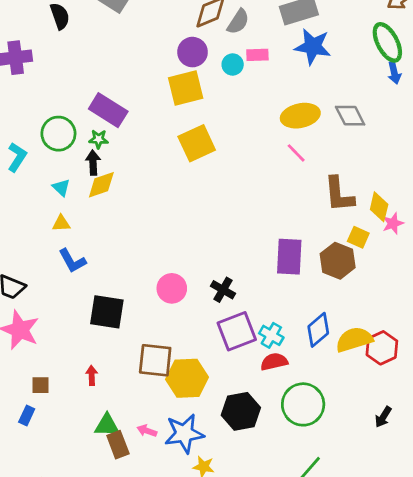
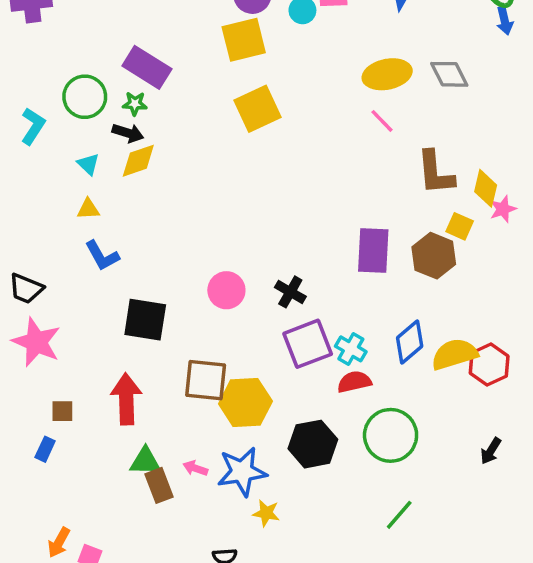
black arrow: (93, 163) -> (128, 133), turned 110
red arrow: (92, 375) -> (126, 399), size x2.0

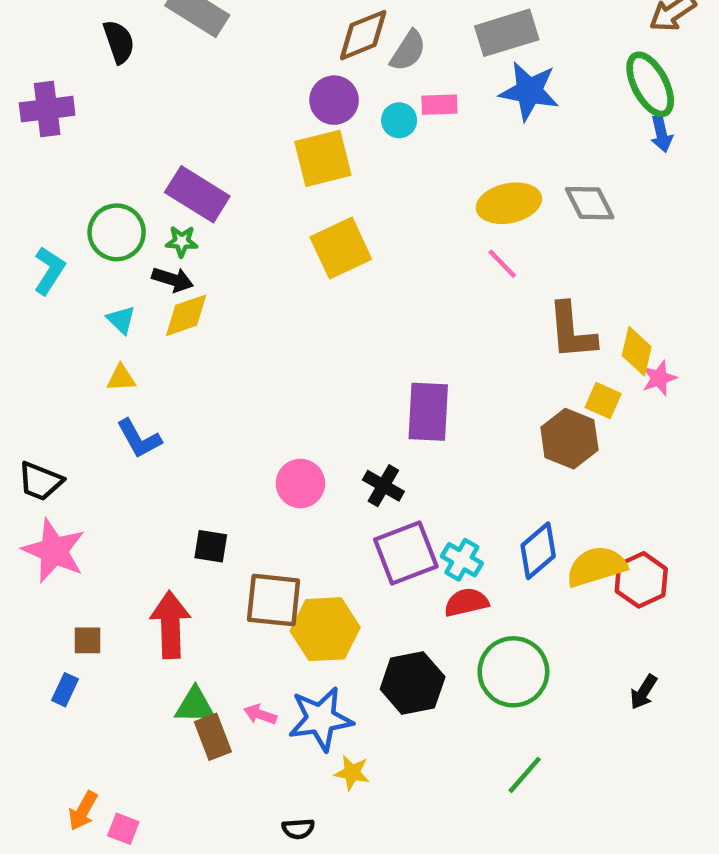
purple rectangle: (373, 251) -> (428, 412), moved
black square: (145, 320) -> (211, 546), moved, size x0.6

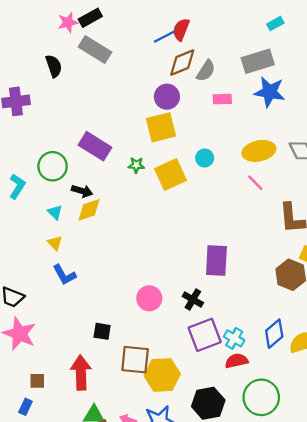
cyan circle: (399, 120) -> (205, 158), moved
green star: (182, 241) -> (136, 165), moved
yellow triangle: (121, 378) -> (55, 243), turned 49

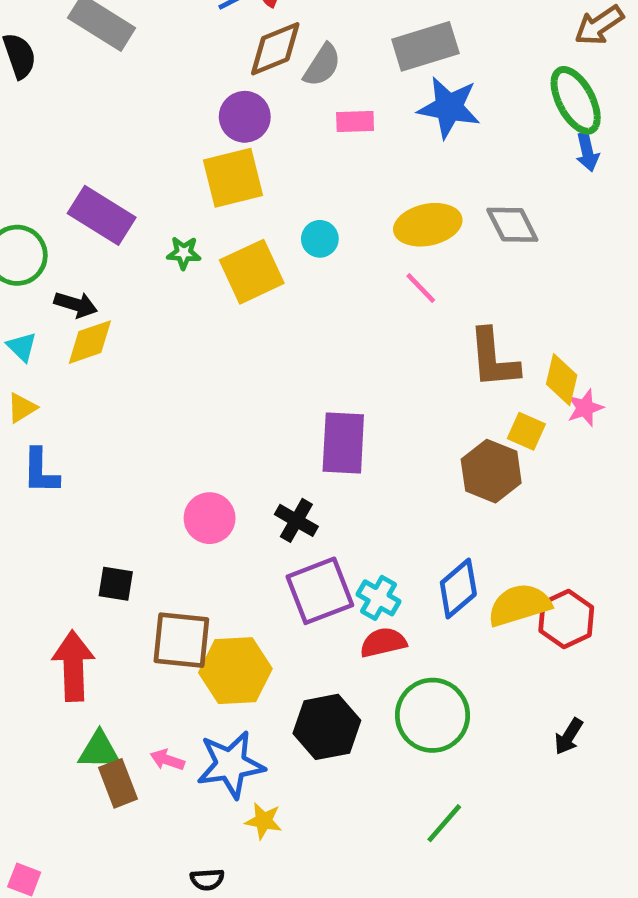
yellow triangle: (55, 243) -> (22, 408), turned 42
blue L-shape: (64, 275) -> (41, 471), turned 30

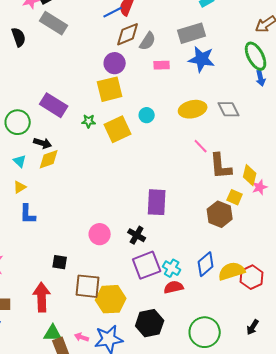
pink line: (421, 288) -> (201, 146), moved
green circle: (432, 715) -> (205, 332), moved

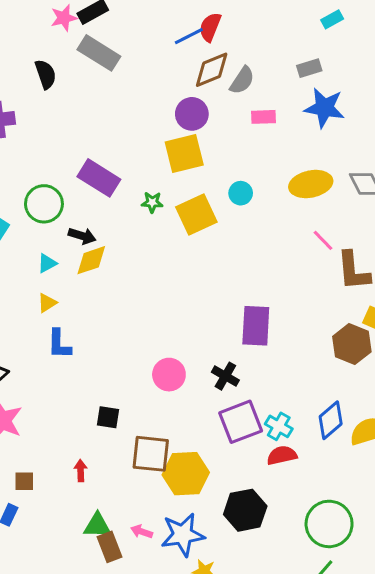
gray rectangle: (192, 33) -> (309, 68), size x0.6
cyan triangle: (20, 161) -> (47, 263), turned 48
red arrow: (42, 297) -> (81, 471), size x0.5

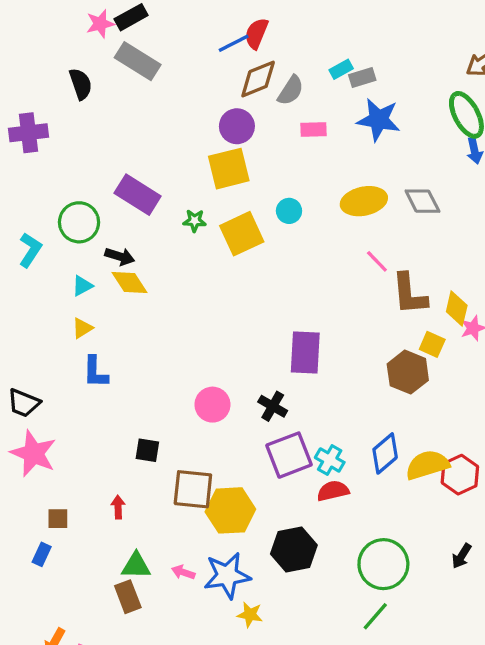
cyan rectangle: (332, 19) -> (341, 69), moved
yellow diamond: (91, 260) -> (129, 283), turned 76
brown rectangle: (110, 547) -> (128, 597), moved

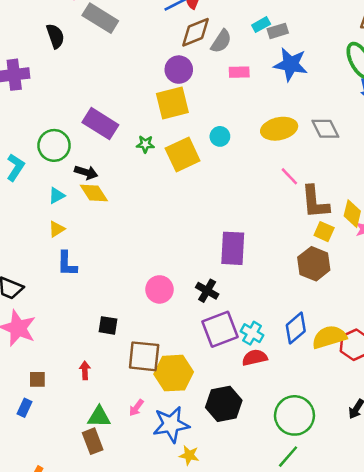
yellow square: (432, 344) -> (324, 232), moved
pink arrow: (183, 572) -> (136, 408), moved, turned -72

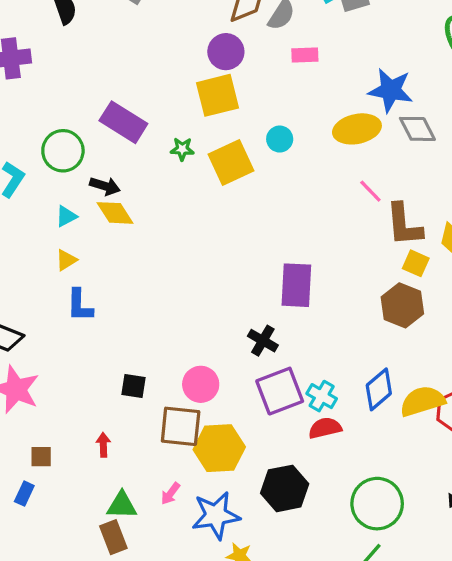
blue star: (291, 64) -> (391, 90), moved
pink circle: (159, 289) -> (201, 384), moved

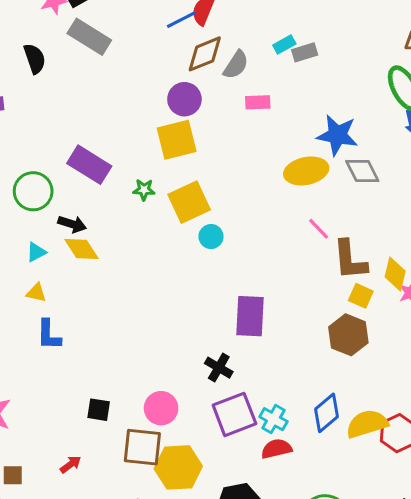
cyan circle: (280, 139) -> (211, 237), moved
yellow triangle: (66, 260) -> (36, 293), turned 45
red arrow: (103, 445) -> (71, 464), turned 55

